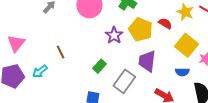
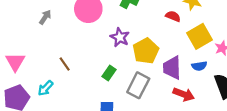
yellow pentagon: (141, 29) -> (146, 51), moved, turned 30
yellow square: (187, 45) -> (200, 36), turned 30
purple trapezoid: (147, 61) -> (172, 68), moved

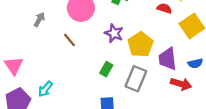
brown line: (65, 64) -> (69, 40), moved
blue semicircle: (199, 66) -> (195, 63), moved

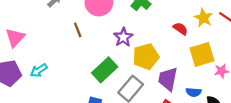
green rectangle: (106, 69) -> (105, 70), size x1.6

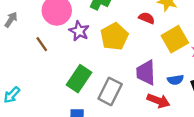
purple star: (123, 37) -> (79, 31), moved
yellow pentagon: (146, 56) -> (114, 37), moved

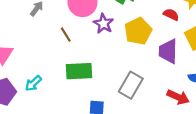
purple trapezoid: (146, 73) -> (168, 51), moved
green rectangle: (79, 79) -> (79, 71), moved, turned 50

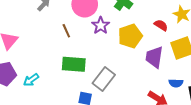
cyan arrow: (33, 83) -> (31, 80), moved
gray rectangle: (131, 85) -> (104, 79), moved

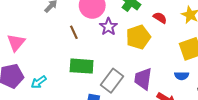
red semicircle: (161, 25) -> (160, 18), moved
purple trapezoid: (154, 57) -> (143, 79), moved
blue semicircle: (176, 83) -> (182, 76), moved

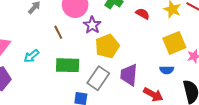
yellow pentagon: (138, 37) -> (107, 46), moved
cyan arrow: (39, 82) -> (31, 56), moved

